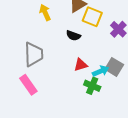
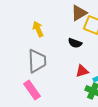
yellow arrow: (45, 12) -> (38, 29), moved

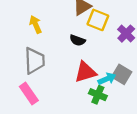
red triangle: (82, 71) -> (85, 72), size x1.5

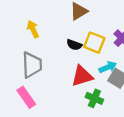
yellow square: (98, 20) -> (94, 43), moved
cyan arrow: (107, 79) -> (108, 67), moved

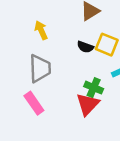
red triangle: (82, 76) -> (88, 104), moved, turned -30
green cross: (94, 98) -> (94, 88), moved

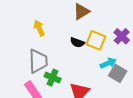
green cross: (94, 88) -> (53, 78), moved

